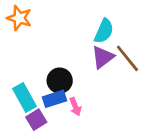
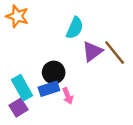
cyan semicircle: (104, 31) -> (75, 28), moved
purple square: (36, 120) -> (18, 108), moved

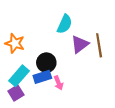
orange star: (17, 16) -> (15, 43), moved
brown line: (115, 53) -> (99, 45), turned 30
cyan rectangle: (22, 88) -> (19, 76), turned 70

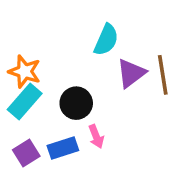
cyan rectangle: (19, 76) -> (25, 101), moved
blue rectangle: (42, 77) -> (63, 148), moved

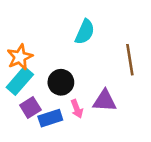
orange star: (25, 71) -> (20, 57), turned 30
purple triangle: (131, 73) -> (105, 101), moved, turned 40
purple square: (26, 153) -> (30, 107), moved

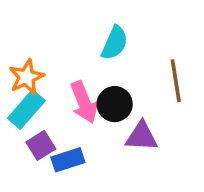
black circle: (61, 82) -> (115, 104), moved
pink arrow: (77, 109) -> (84, 102), moved, size x1.6

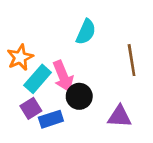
black circle: (115, 104) -> (79, 96), moved
cyan rectangle: (26, 109) -> (38, 79), moved
purple triangle: (142, 136) -> (119, 116), moved

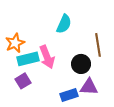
cyan rectangle: (38, 79) -> (28, 59), turned 35
black circle: (79, 96) -> (81, 64), moved
blue rectangle: (51, 119) -> (69, 95), moved

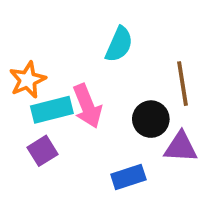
purple triangle: (89, 87) -> (181, 147), moved

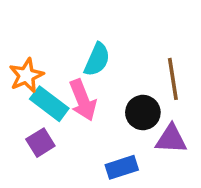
cyan semicircle: (119, 44) -> (97, 60), moved
cyan rectangle: (52, 110) -> (49, 104), turned 51

